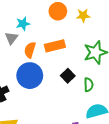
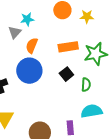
orange rectangle: (55, 46) -> (68, 47), moved

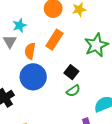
orange rectangle: (68, 47) -> (54, 40), moved, turned -36
green semicircle: (86, 85) -> (73, 91), moved, turned 64

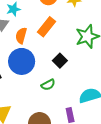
green semicircle: (73, 91) -> (48, 85), moved

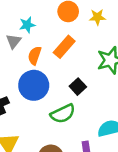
green semicircle: (48, 85) -> (63, 114), size x1.5

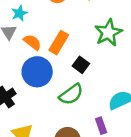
orange rectangle: (64, 47) -> (59, 43), moved
orange semicircle: (35, 56) -> (32, 42), turned 120

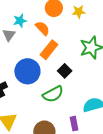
orange semicircle: (32, 42) -> (42, 28), moved

